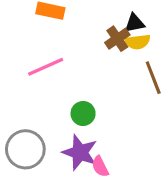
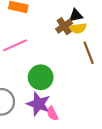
green circle: (83, 113) -> (41, 77), size x1.5

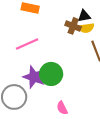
brown cross: (64, 26) -> (73, 26), turned -35
purple star: (39, 104) -> (34, 77), moved

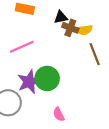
black triangle: (84, 16) -> (61, 17), moved
purple star: (34, 77) -> (29, 82), turned 30

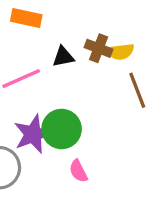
black triangle: (61, 17) -> (63, 57), moved
pink semicircle: (59, 114) -> (78, 171), moved

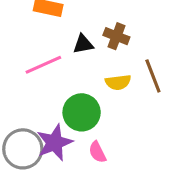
yellow semicircle: (120, 52) -> (118, 82), moved
purple star: (33, 134) -> (55, 143), moved

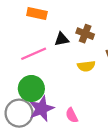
green circle: (82, 112) -> (31, 88), moved

